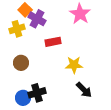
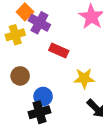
red rectangle: (53, 42) -> (59, 51), turned 35
blue circle: (23, 98) -> (43, 96), moved

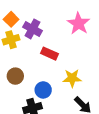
orange square: (25, 12) -> (11, 19), moved
blue circle: (43, 96) -> (43, 90), moved

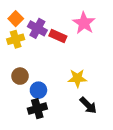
red rectangle: (50, 54) -> (58, 36), moved
blue circle: (43, 90) -> (38, 90), moved

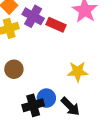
blue circle: (38, 90) -> (46, 98), moved
black arrow: (88, 105) -> (70, 106), moved

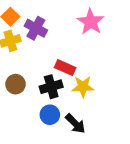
red rectangle: (56, 25) -> (65, 68), moved
black cross: (33, 105) -> (51, 87), moved

